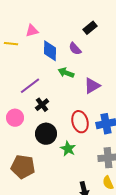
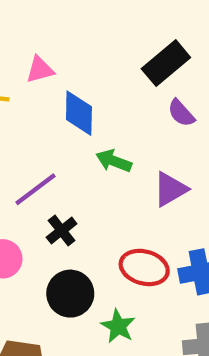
black rectangle: (90, 28) -> (166, 63), size x1.5
purple semicircle: (75, 49) -> (181, 113), moved
red ellipse: (80, 122) -> (144, 267), turned -60

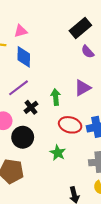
blue diamond: (79, 113) -> (24, 57), moved
green arrow: (114, 161) -> (56, 97), moved, turned 63
black circle: (70, 294) -> (23, 137), moved

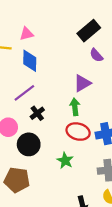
purple triangle: (82, 88) -> (82, 83), moved
green arrow: (56, 97) -> (75, 107), moved

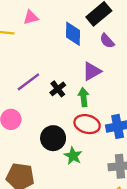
blue diamond: (30, 61) -> (73, 34), moved
black cross: (37, 113) -> (58, 89), moved
black circle: (29, 144) -> (53, 138), moved

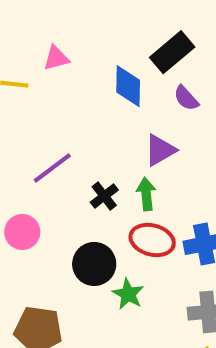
black cross: (58, 89) -> (104, 196), moved

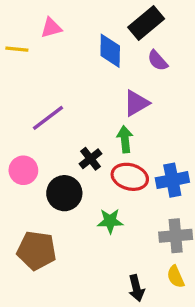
black cross: (104, 196) -> (91, 159), moved
black circle: (94, 264) -> (64, 193), moved
green star: (128, 294) -> (110, 221), turned -30

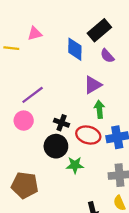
green arrow: (125, 139) -> (99, 109), moved
black cross: (91, 159) -> (62, 123), turned -32
pink circle: (23, 170) -> (24, 121), moved
black circle: (64, 193) -> (56, 146), moved

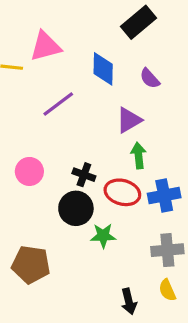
black rectangle: (99, 30) -> (138, 22), moved
pink triangle: (35, 34) -> (45, 46), size x1.5
purple line: (33, 95) -> (58, 104), moved

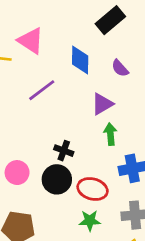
pink triangle: (45, 46) -> (31, 41), turned 48
pink circle: (29, 171) -> (17, 173), moved
red ellipse: (122, 192) -> (93, 189), moved
green star: (103, 236) -> (90, 221), moved

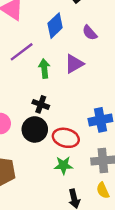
blue diamond: (80, 60) -> (55, 26), turned 45
green arrow: (110, 134) -> (44, 69), moved

